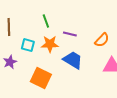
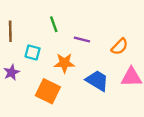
orange star: (50, 44) -> (64, 63), moved
blue trapezoid: (73, 60) -> (97, 81), moved

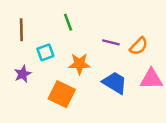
purple line: (82, 39) -> (111, 42), moved
cyan square: (33, 52) -> (45, 52), turned -35

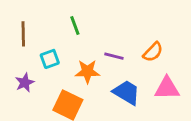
purple line: (111, 42) -> (114, 56), moved

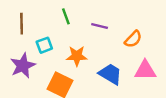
purple line: (114, 56) -> (100, 26), moved
purple star: (25, 83) -> (23, 66), size x1.5

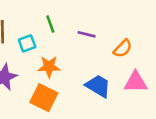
cyan square: (44, 45) -> (27, 43), moved
orange star: (77, 56) -> (49, 67), moved

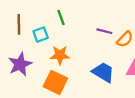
purple line: (87, 34) -> (104, 31), moved

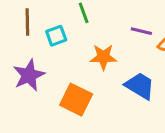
orange star: (60, 55) -> (103, 57), moved

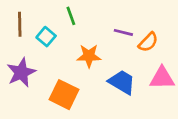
cyan square: (56, 36) -> (46, 37), turned -30

